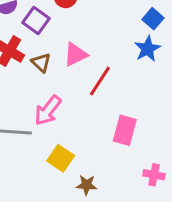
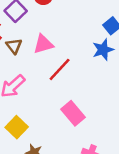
pink rectangle: (125, 130) -> (73, 113), turned -65

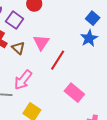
pink triangle: (43, 44) -> (41, 42), turned -30

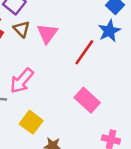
brown triangle: (18, 48) -> (22, 29), moved
red line: (58, 60) -> (84, 52), moved

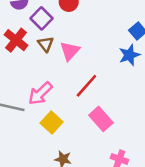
red line: (84, 52) -> (86, 86), moved
yellow square: (31, 122) -> (52, 122), moved

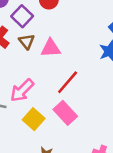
pink triangle: (70, 51) -> (51, 48), turned 45
pink rectangle: (101, 119) -> (65, 113), moved

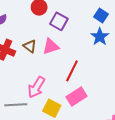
purple square: (22, 16) -> (59, 21), moved
pink rectangle: (65, 113) -> (76, 96), turned -66

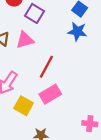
blue star: (100, 37) -> (77, 31), turned -30

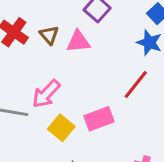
red line: (46, 67) -> (136, 85), moved

